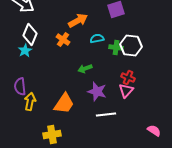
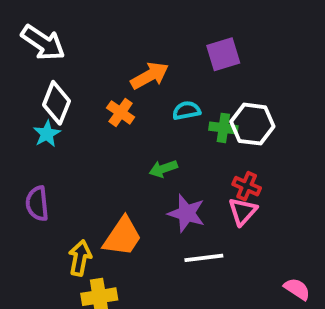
yellow arrow: (30, 102) -> (80, 258), moved

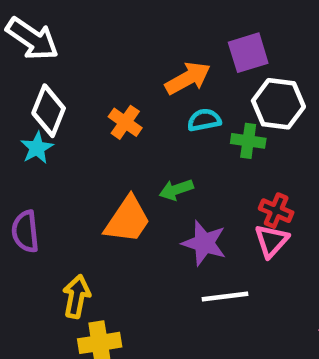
orange arrow: (150, 76) -> (188, 78), moved
white hexagon: (252, 124) -> (278, 104), moved
orange trapezoid: (122, 237) -> (127, 220), moved

